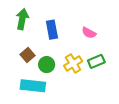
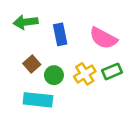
green arrow: (22, 19) -> (26, 22), turned -108
pink semicircle: (89, 33) -> (103, 38), size x1.6

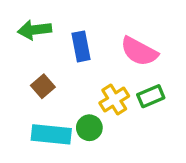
green circle: (54, 75) -> (89, 128), moved

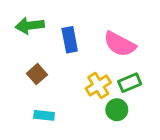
green circle: (89, 128) -> (117, 110), moved
cyan rectangle: (51, 134) -> (44, 115), size x0.6

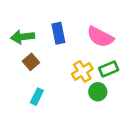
green arrow: (30, 26) -> (23, 37), moved
cyan rectangle: (44, 115) -> (37, 97), turned -70

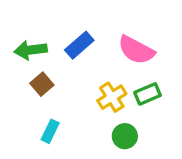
blue rectangle: (58, 33) -> (79, 45), turned 60
green circle: (98, 92) -> (125, 136), moved

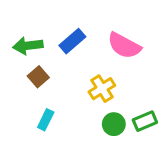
green rectangle: (148, 94) -> (145, 121), moved

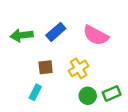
brown square: (38, 77) -> (46, 67), moved, turned 35

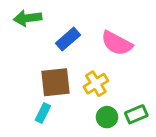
green arrow: (22, 35) -> (28, 18), moved
brown square: (46, 67) -> (55, 82), size x1.6

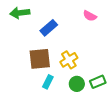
pink semicircle: (117, 43) -> (90, 16), moved, size x0.6
cyan rectangle: (43, 113) -> (48, 82), moved

